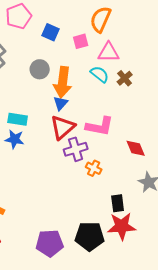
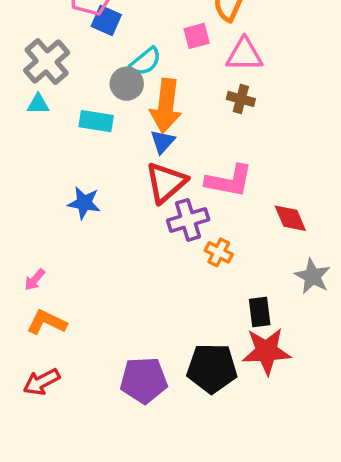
blue square: (51, 32) -> (106, 21), moved
cyan semicircle: (100, 74) -> (145, 61), moved, turned 102
brown cross: (125, 78) -> (241, 99), moved, turned -35
cyan rectangle: (18, 119) -> (96, 121), moved

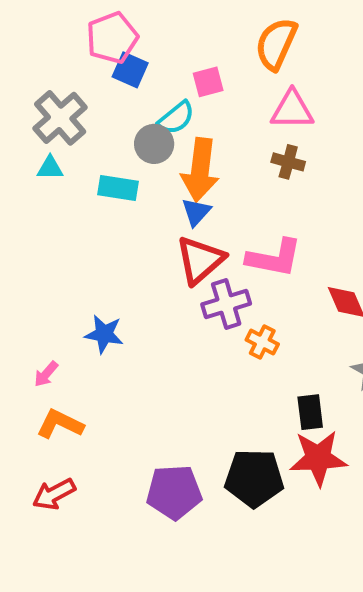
pink square: (197, 36) -> (208, 82), moved
blue star: (84, 203) -> (104, 334), moved

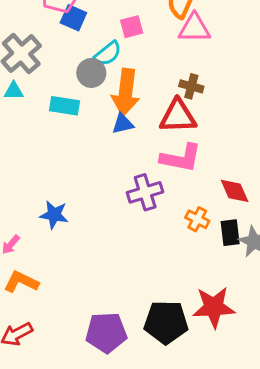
pink triangle: (292, 110) -> (194, 28), moved
blue triangle: (196, 212) -> (123, 124), turned 35
red triangle: (200, 260) -> (178, 116), moved, turned 39
orange cross: (262, 342) -> (197, 219), moved
black rectangle: (310, 412) -> (230, 233), moved

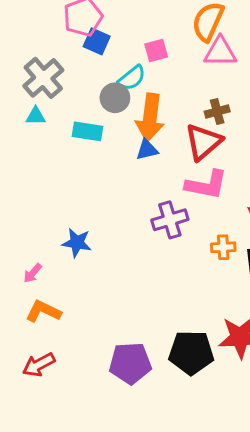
brown cross: (191, 86) -> (217, 112), turned -30
red triangle: (178, 116) -> (203, 142), turned -39
orange cross: (197, 219) -> (223, 247), turned -30

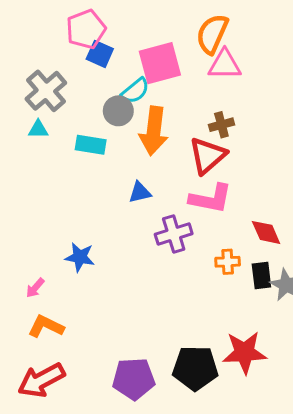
pink square: (156, 51) -> (160, 63), size x1.8
blue triangle: (147, 150) -> (140, 192), moved
red arrow: (39, 365) -> (41, 380), size x1.4

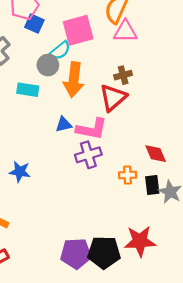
pink L-shape: (211, 199) -> (92, 129), moved
purple pentagon: (134, 379) -> (76, 254), moved

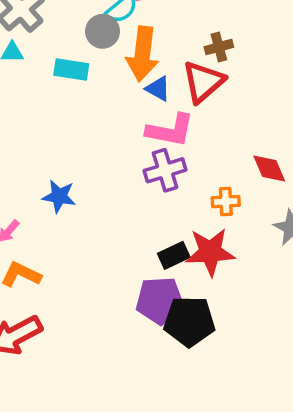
blue triangle: (64, 125) -> (158, 89), moved, turned 42
black rectangle: (152, 185) -> (174, 255), moved, turned 72
red star: (140, 241) -> (210, 252), moved
purple pentagon: (76, 254) -> (160, 301), moved

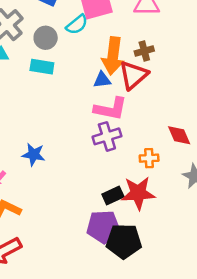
gray circle: (103, 31) -> (46, 38), moved
orange arrow: (142, 54) -> (113, 56), moved
blue triangle: (158, 89) -> (102, 80), turned -36

